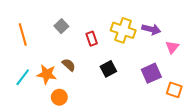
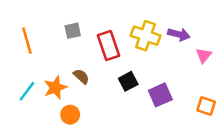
gray square: (61, 26) -> (73, 31), turned 32
red rectangle: (92, 39) -> (108, 45), size x1.6
purple square: (151, 73) -> (160, 95), moved
orange star: (47, 74) -> (55, 87), turned -30

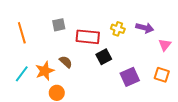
yellow cross: (146, 36) -> (118, 29), size x0.6
red rectangle: (108, 45) -> (88, 37), turned -65
black square: (128, 81) -> (104, 57), moved
orange square: (206, 106) -> (162, 75), moved

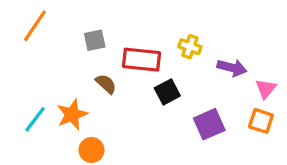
purple arrow: (145, 28) -> (232, 68), moved
orange line: (22, 33) -> (35, 26), moved, turned 50
pink triangle: (165, 45) -> (266, 89), moved
brown semicircle: (66, 62) -> (106, 84), moved

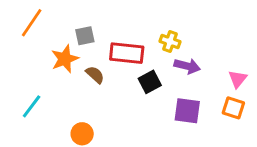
purple arrow: (232, 68) -> (187, 66), moved
orange star: (72, 114) -> (65, 59), moved
purple square: (209, 124) -> (187, 111), turned 32

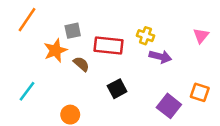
pink triangle: (238, 79) -> (201, 36), moved
black square: (150, 82) -> (117, 89), moved
purple square: (187, 111) -> (169, 106), moved, turned 30

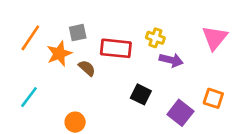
orange line: (27, 20) -> (30, 38), moved
pink triangle: (201, 36) -> (215, 38), size x1.5
black square: (117, 89) -> (141, 94), moved, turned -36

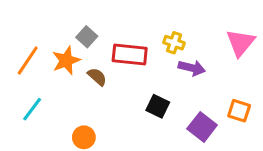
gray square: (78, 33) -> (87, 37), turned -36
orange line: (30, 38) -> (28, 60), moved

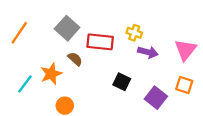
gray square: (87, 37) -> (67, 28), size x1.5
pink triangle: (241, 43) -> (185, 50), moved
orange line: (28, 60) -> (19, 33), moved
orange star: (66, 60) -> (51, 74), moved

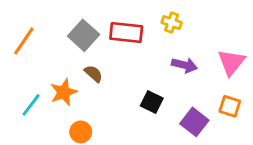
yellow cross: (134, 33) -> (172, 23), moved
red rectangle: (100, 42) -> (126, 32), moved

